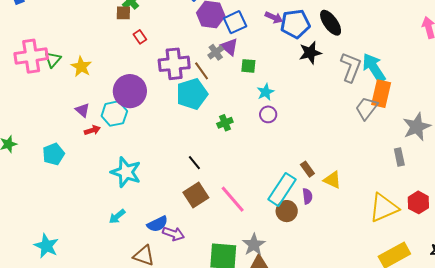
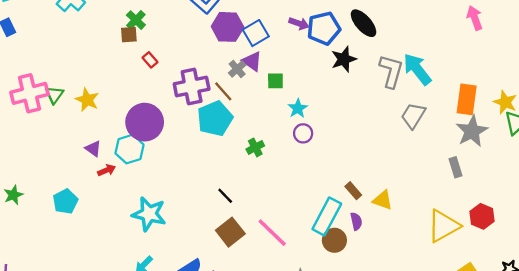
orange rectangle: (381, 94) -> (467, 99), moved

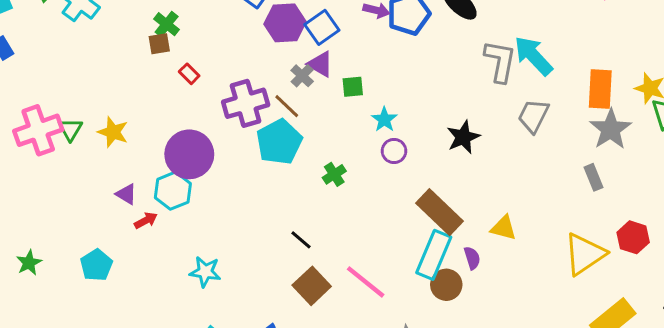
black star: (344, 59) -> (463, 137), moved
brown rectangle: (353, 191) -> (439, 212), moved, size x2.0
cyan star: (149, 214) -> (205, 272), size x0.7

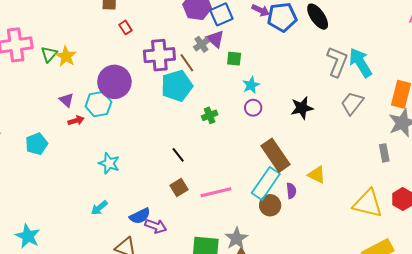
green triangle: (70, 129) -> (49, 54), moved
yellow triangle: (585, 254) -> (368, 204), turned 36
pink line: (366, 282) -> (216, 192), turned -64
brown square: (312, 286) -> (179, 188), size x0.7

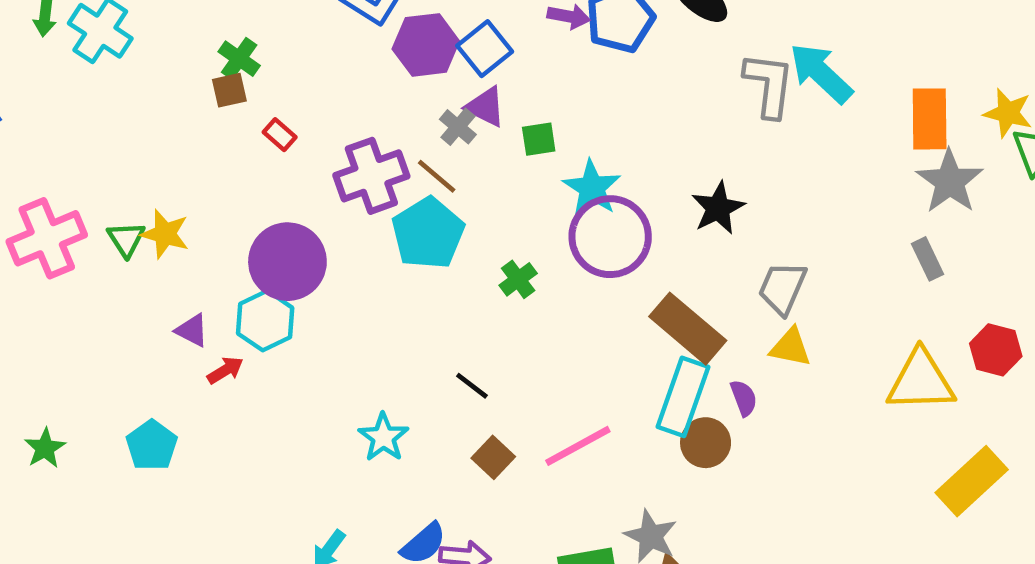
cyan star: (251, 85) -> (592, 188), size x1.4
gray trapezoid: (352, 103) -> (782, 288), moved
purple circle: (253, 108) -> (610, 237), size x2.0
cyan star: (109, 163) -> (383, 437), moved, turned 30

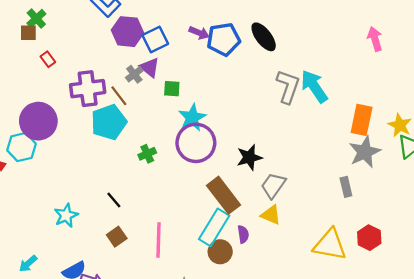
black star: (718, 208) -> (249, 157), moved
pink line: (578, 446) -> (158, 240), turned -72

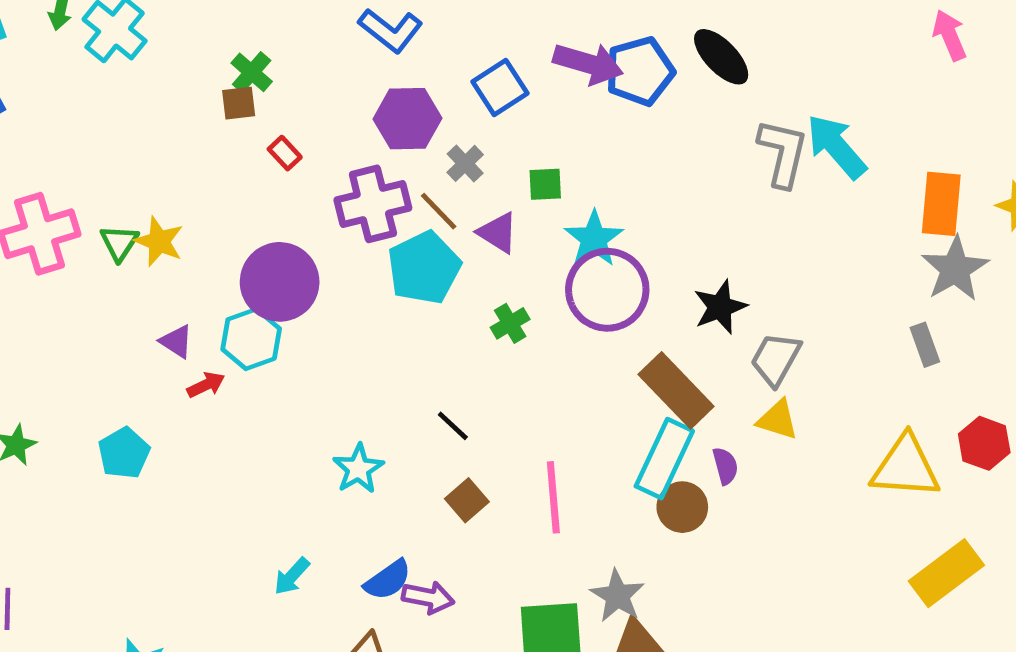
purple hexagon: (127, 32) -> (407, 119), moved
purple arrow: (199, 33) -> (588, 64), size x1.6
purple triangle: (150, 67) -> (498, 233), moved

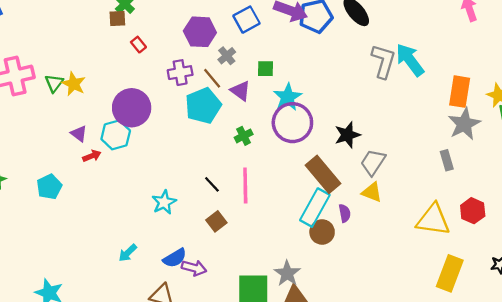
purple cross: (373, 204) -> (180, 73), size x0.7
pink line: (553, 497) -> (245, 186), moved
yellow rectangle: (946, 573) -> (450, 273), turned -36

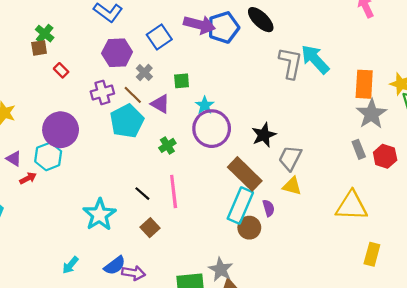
cyan star: (288, 97) -> (205, 105), size x0.7
cyan star: (164, 202) -> (99, 215), size x1.4
red hexagon: (473, 211) -> (385, 156), moved
yellow rectangle: (450, 273) -> (372, 254), size x0.7

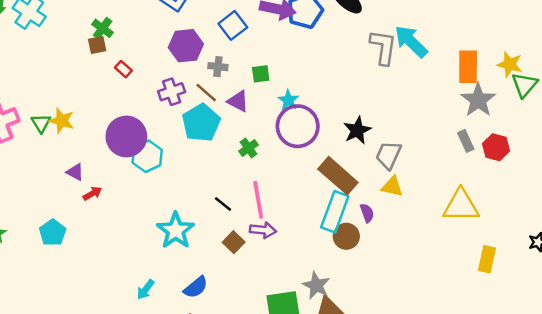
gray cross: (144, 72) -> (218, 67), turned -35
cyan hexagon: (48, 156) -> (147, 156), moved
purple arrow: (133, 273) -> (263, 230), moved

